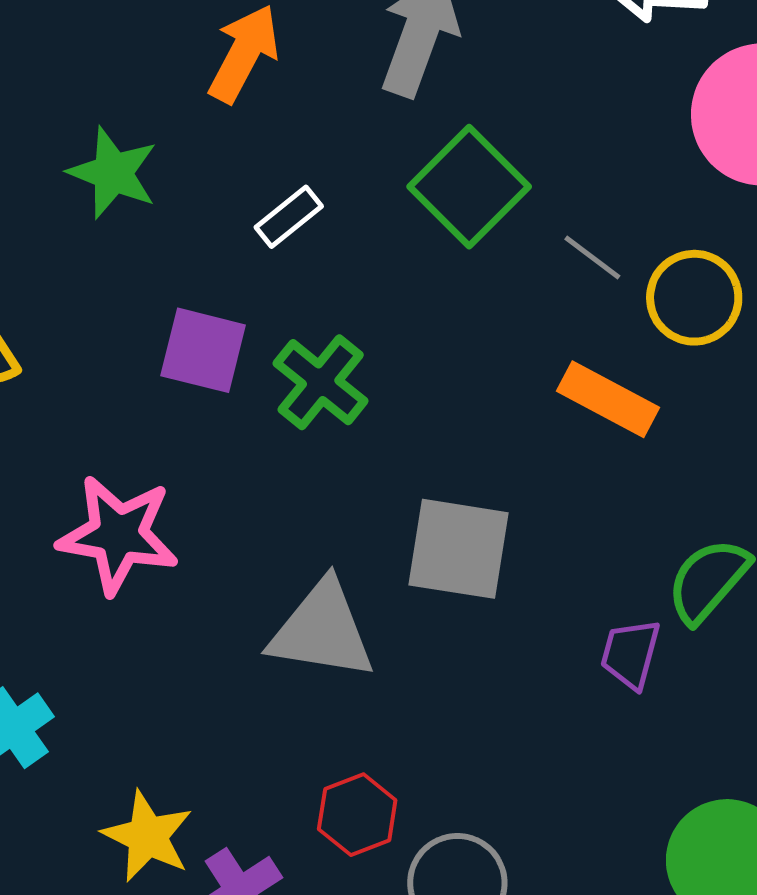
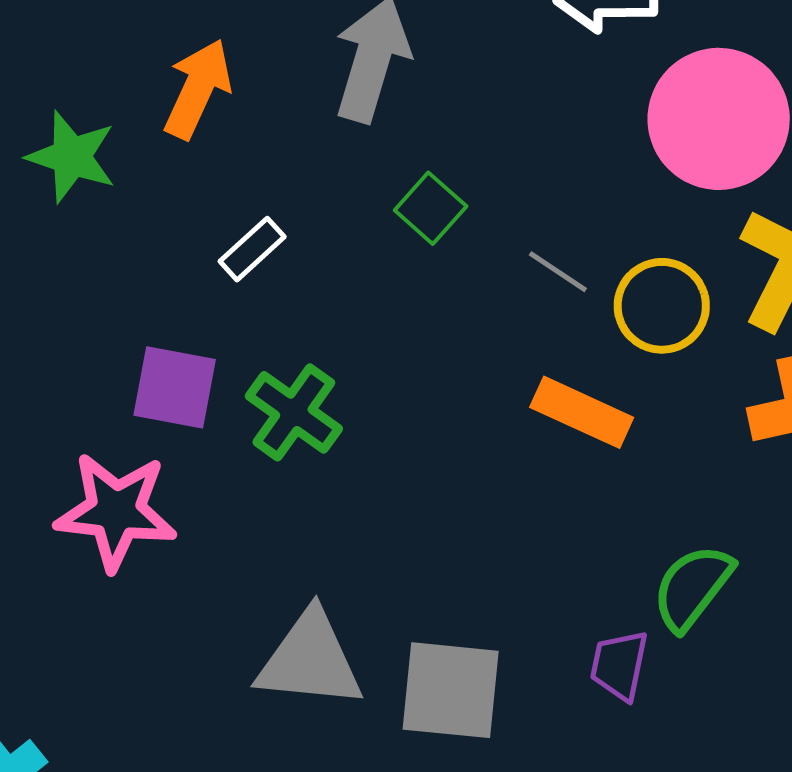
green star: (113, 173) -> (72, 157), moved
green square: (469, 187) -> (431, 208), size x0.6
pink star: (118, 535) -> (116, 511), moved
gray square: (459, 549) -> (451, 690), moved

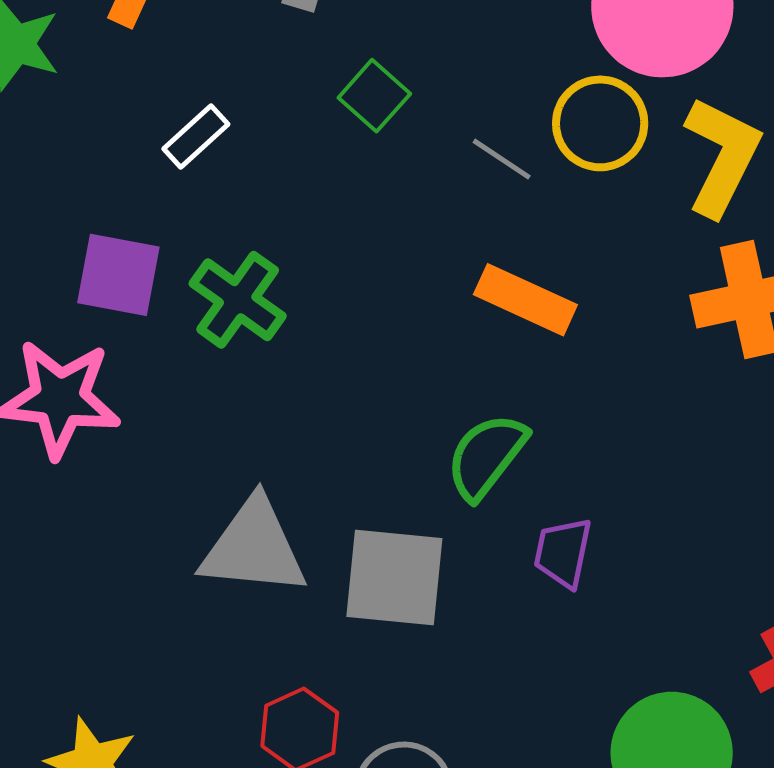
yellow circle: (662, 306) -> (600, 123), moved
green semicircle: (692, 587) -> (486, 456), moved

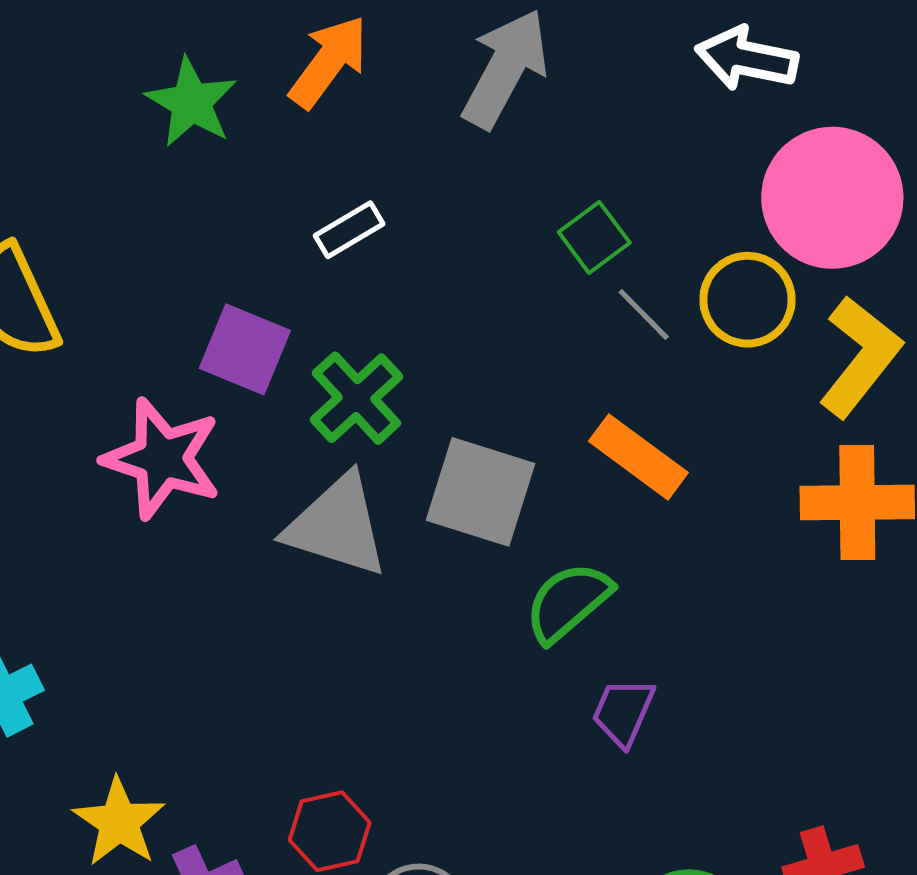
green square: (374, 96) -> (594, 237), moved
gray triangle: (254, 547) -> (337, 526), moved
gray square: (394, 578) -> (481, 492), moved

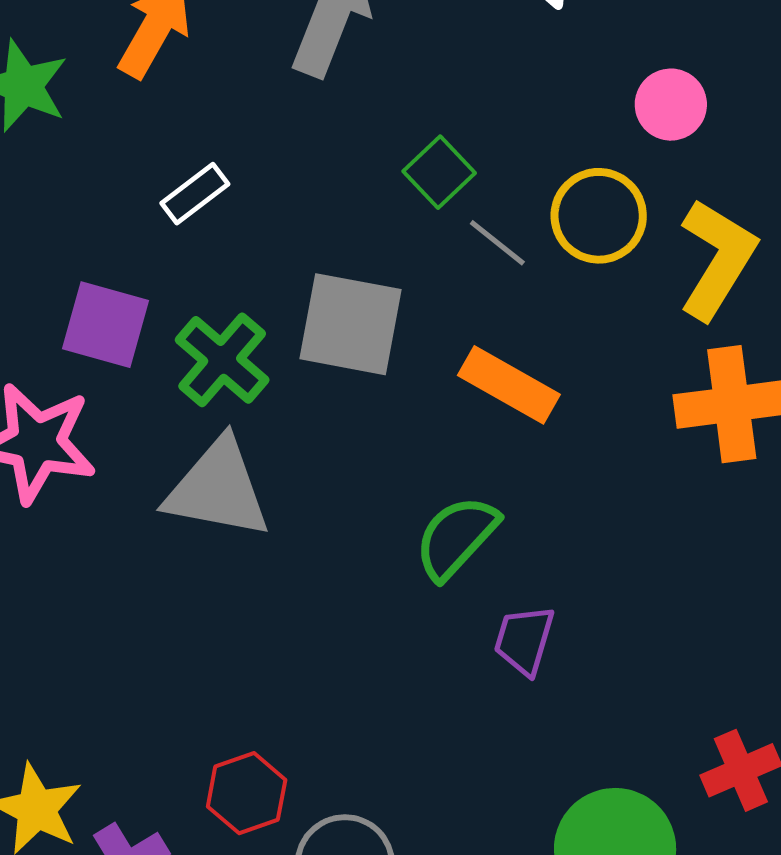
pink circle: (832, 198) -> (671, 105), size x0.5
gray square: (481, 492) -> (351, 324), moved

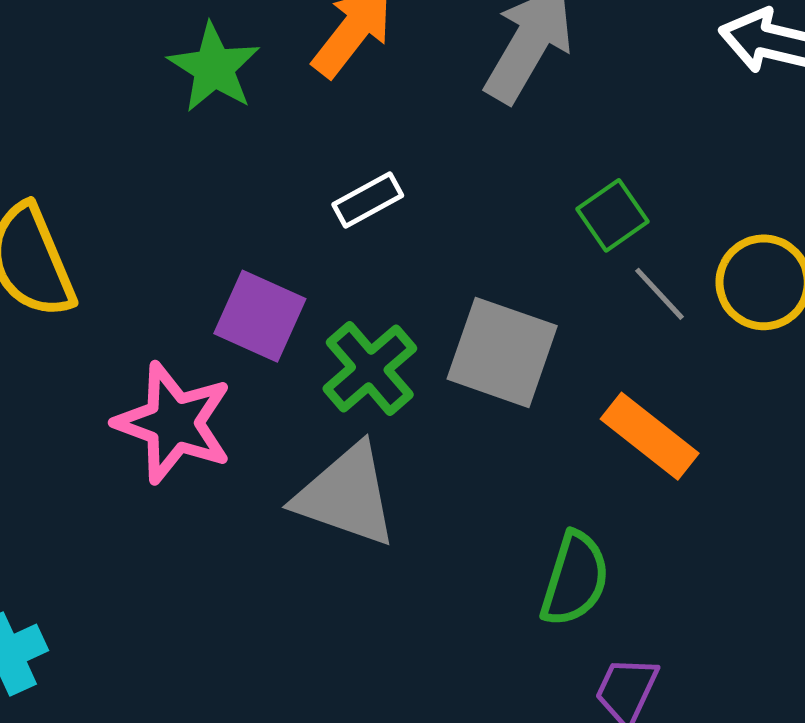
green semicircle: (456, 537) -> (575, 579), turned 146

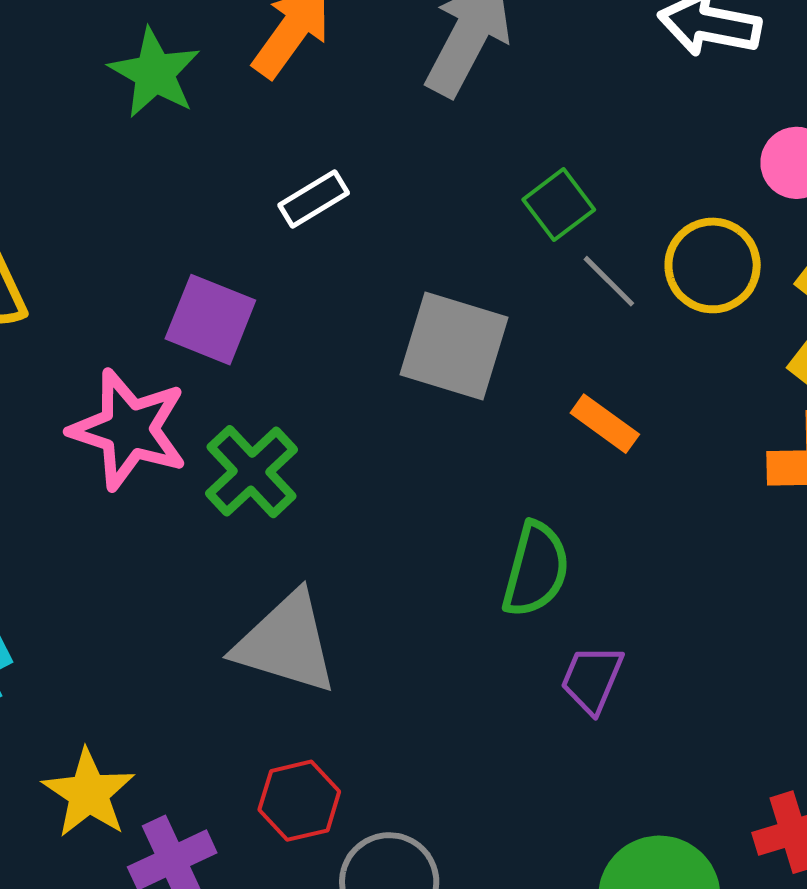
green cross: (370, 369) -> (251, 472), moved
orange rectangle: (650, 436) -> (605, 424), size x0.7
gray triangle: (346, 495) -> (286, 643), moved

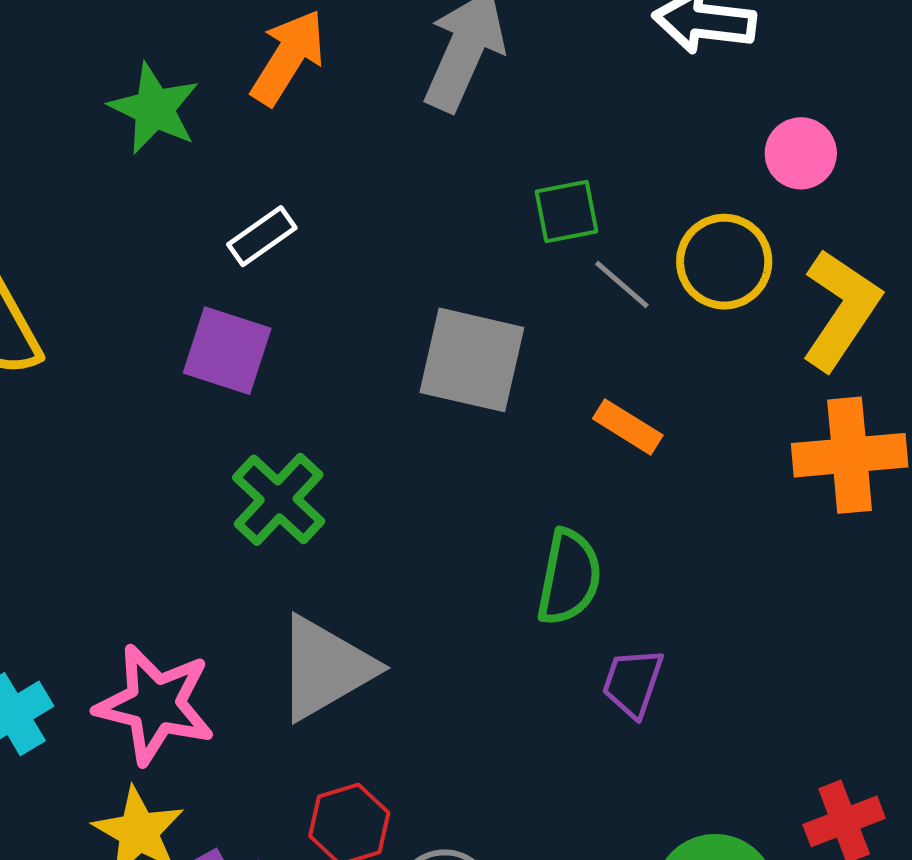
white rectangle: (314, 199) -> (262, 236), moved
green square: (559, 205) -> (567, 212), turned 30
pink star: (129, 430) -> (155, 704), moved
gray triangle: (286, 643) -> (325, 668), turned -43

